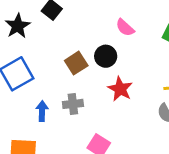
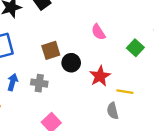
black circle: (106, 56) -> (71, 63), moved
red star: (120, 89) -> (100, 76), moved

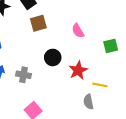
green square: (135, 48) -> (111, 46), turned 32
brown square: (51, 50) -> (38, 23), moved

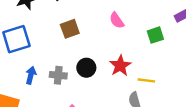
brown square: (38, 23) -> (70, 29), moved
black circle: (53, 57) -> (86, 68), moved

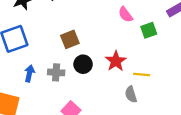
pink semicircle: (117, 20) -> (125, 15), moved
brown square: (70, 29) -> (70, 39), moved

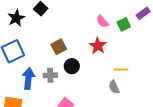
green square: (149, 30) -> (124, 24), moved
red star: (116, 61) -> (98, 46), moved
blue arrow: (29, 73) -> (28, 78), size x1.5

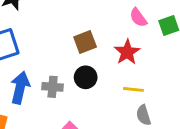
brown square: (59, 47) -> (85, 42), moved
yellow line: (121, 70) -> (133, 89), moved

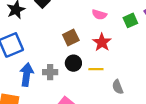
pink semicircle: (138, 18) -> (99, 15), moved, turned -32
yellow line: (133, 89) -> (96, 69), moved

